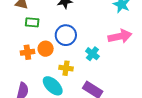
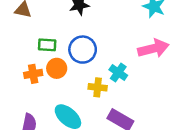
green rectangle: (32, 22) -> (47, 45), moved
yellow cross: (66, 68) -> (98, 87), moved

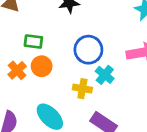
blue circle: (83, 50) -> (88, 50), moved
orange cross: (33, 74) -> (17, 70), turned -36

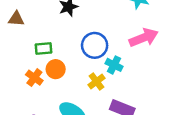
yellow cross: (82, 89) -> (97, 82), turned -35

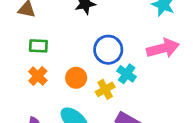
green rectangle: (44, 48) -> (38, 46), moved
orange circle: (56, 69) -> (76, 78), moved

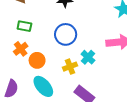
blue circle: (108, 50) -> (66, 34), moved
orange circle: (76, 78) -> (37, 60), moved

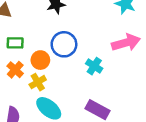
orange circle: (37, 60) -> (40, 60), moved
yellow cross: (70, 67) -> (38, 82), moved

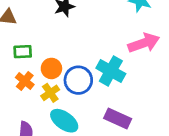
blue circle: (64, 44) -> (78, 80), moved
cyan cross: (94, 66) -> (111, 71), size x1.5

